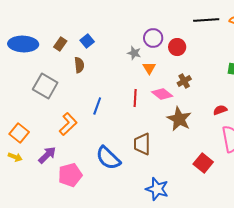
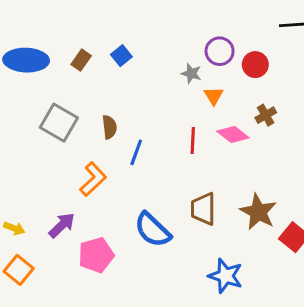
brown semicircle: (79, 65) -> (109, 127), moved
brown star: (179, 119) -> (258, 212), moved
orange square: (19, 133) -> (19, 270), moved

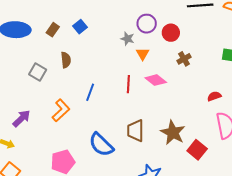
brown cross: (266, 115) -> (184, 59), moved
gray square: (59, 123) -> (38, 72), size x0.7
brown semicircle: (109, 127) -> (66, 60), moved
purple arrow: (62, 225) -> (21, 118), moved

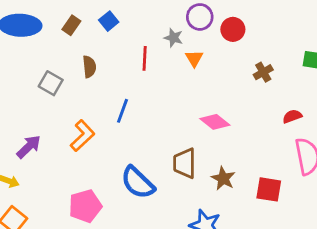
brown cross: (184, 59) -> (263, 72), moved
pink diamond: (156, 80) -> (215, 122), moved
red line: (128, 84) -> (145, 58), moved
brown star: (173, 133) -> (223, 178), moved, size x0.7
red square: (197, 150) -> (269, 189), turned -30

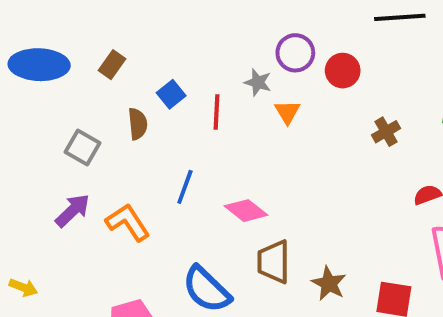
blue square: (109, 21) -> (171, 94), moved
pink diamond: (215, 122) -> (246, 211), moved
orange L-shape: (82, 136) -> (128, 222), turned -80
purple arrow: (29, 147) -> (73, 211), moved

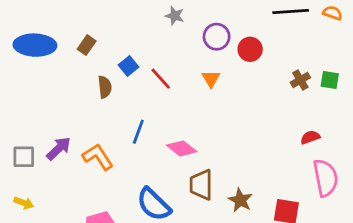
gray star: (258, 82) -> (175, 16), moved
red line: (216, 112) -> (161, 79), turned -45
brown cross: (386, 132) -> (300, 80), moved
gray square: (82, 147) -> (24, 157), moved, turned -30

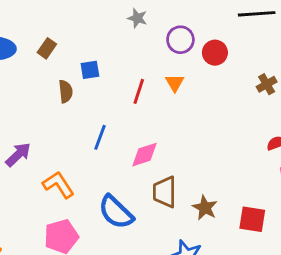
blue square: (129, 66) -> (90, 70), turned 30
red line: (161, 79) -> (139, 91), moved, turned 60
pink diamond: (182, 148) -> (145, 155), turned -56
orange L-shape: (98, 157) -> (58, 185), moved

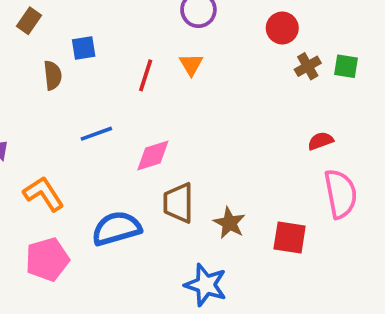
red circle: (215, 53) -> (282, 28), moved
blue line: (100, 137) -> (96, 134), turned 50
blue semicircle: (116, 212) -> (116, 228), turned 120

